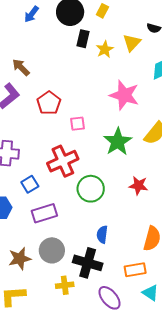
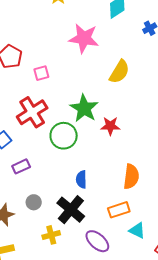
green star: (118, 142) -> (84, 108), moved
purple rectangle: (44, 213) -> (21, 166), size x0.7
gray circle: (52, 250) -> (34, 202), size x0.6
black cross: (88, 263) -> (71, 210), turned 32

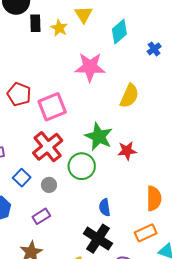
pink square: (41, 73) -> (52, 107), size x1.8
purple rectangle: (21, 166) -> (41, 216), moved
gray circle: (34, 202) -> (49, 185), moved

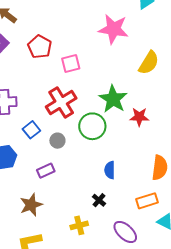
pink square: (52, 107) -> (71, 63), size x0.7
black cross: (98, 239) -> (99, 200), size x0.5

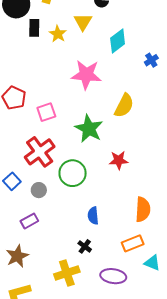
green star: (113, 99) -> (89, 129), moved
yellow cross: (79, 225) -> (67, 273), size x1.4
purple ellipse: (125, 232) -> (113, 276), turned -30

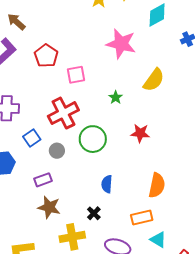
green star: (89, 129) -> (116, 97), size x0.5
brown star: (17, 256) -> (49, 207), moved, turned 30

